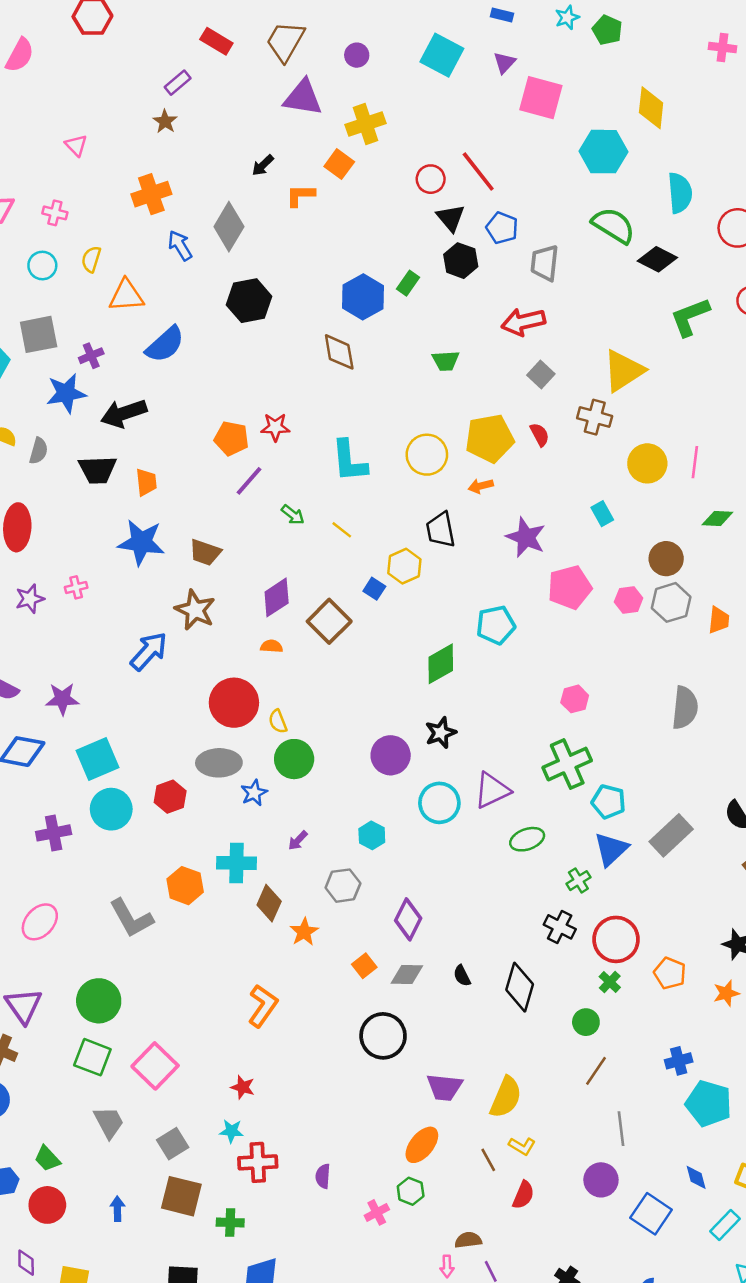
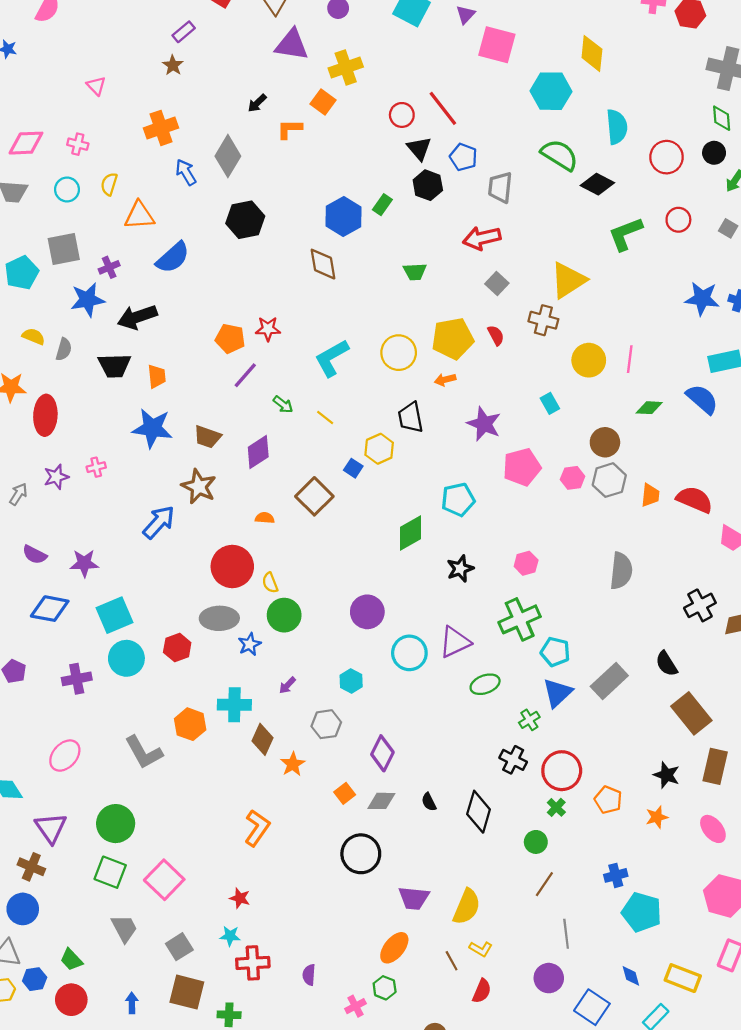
cyan L-shape: (349, 461) -> (332, 358), turned 66
purple diamond: (277, 597) -> (258, 452), moved
black star: (441, 733) -> (460, 569), moved

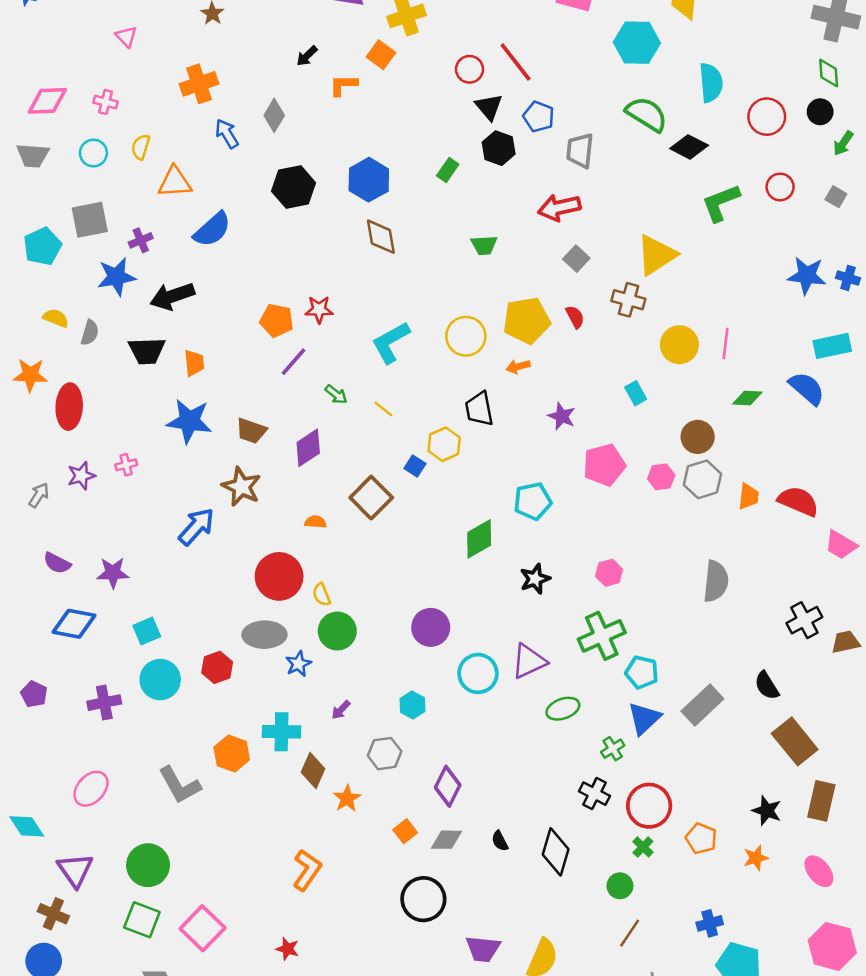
gray diamond: (228, 156) -> (274, 115), size x0.7
blue hexagon: (344, 217) -> (369, 180), moved
purple star: (484, 424) -> (562, 416), size x0.7
cyan square: (115, 615) -> (147, 631), size x0.7

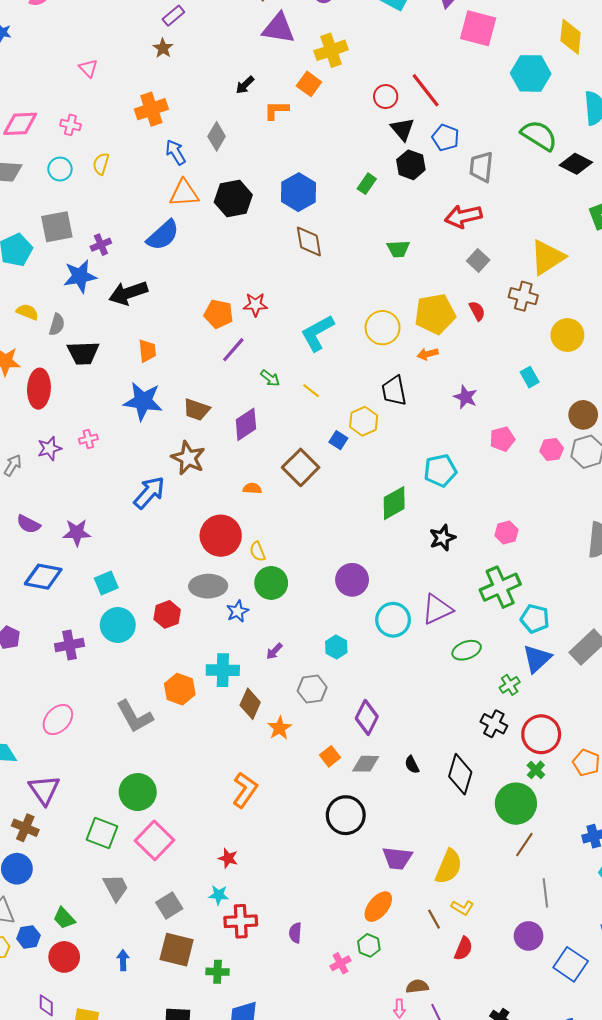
orange triangle: (175, 182) -> (184, 193), moved
black trapezoid: (147, 351) -> (83, 353), moved
pink pentagon: (604, 465) -> (502, 439), size x0.7
green circle: (148, 865) -> (138, 792), moved
green circle: (620, 886) -> (516, 804), size x1.8

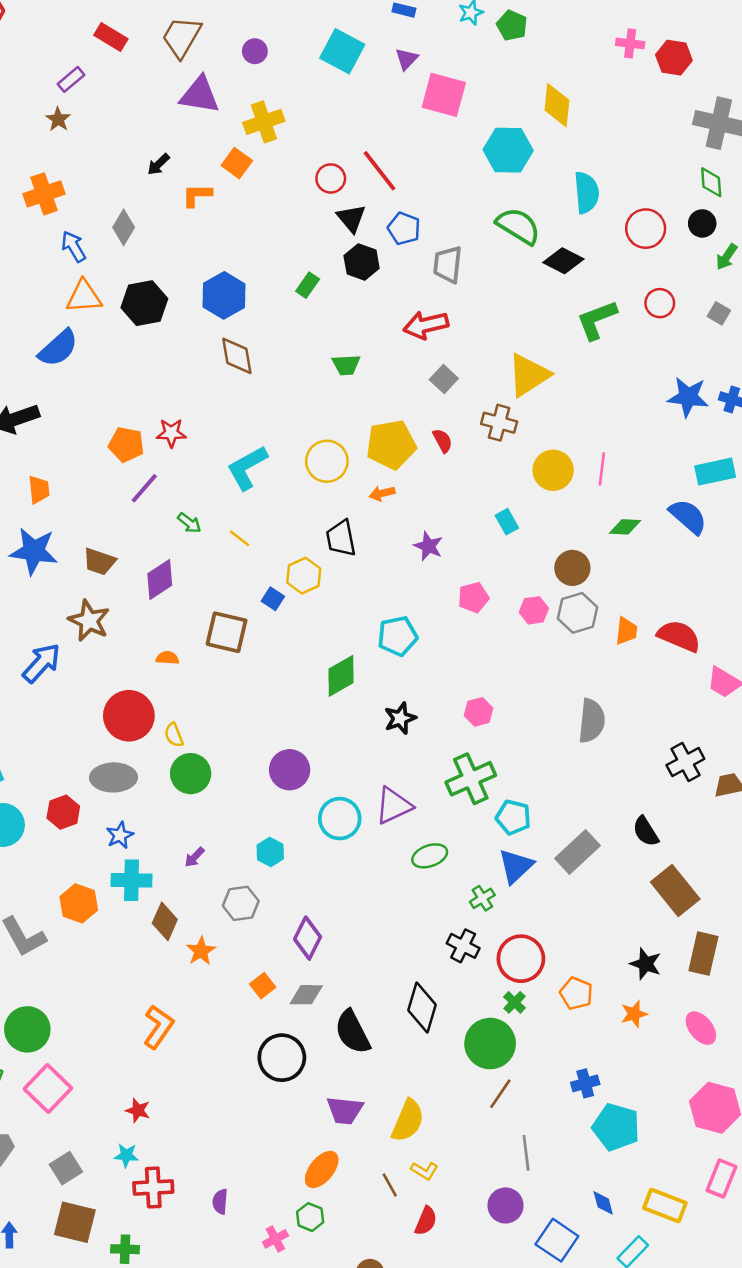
brown square: (301, 467) -> (227, 632), turned -32
blue star: (238, 611) -> (120, 835), moved
black semicircle: (412, 765) -> (353, 1032), moved, size x2.0

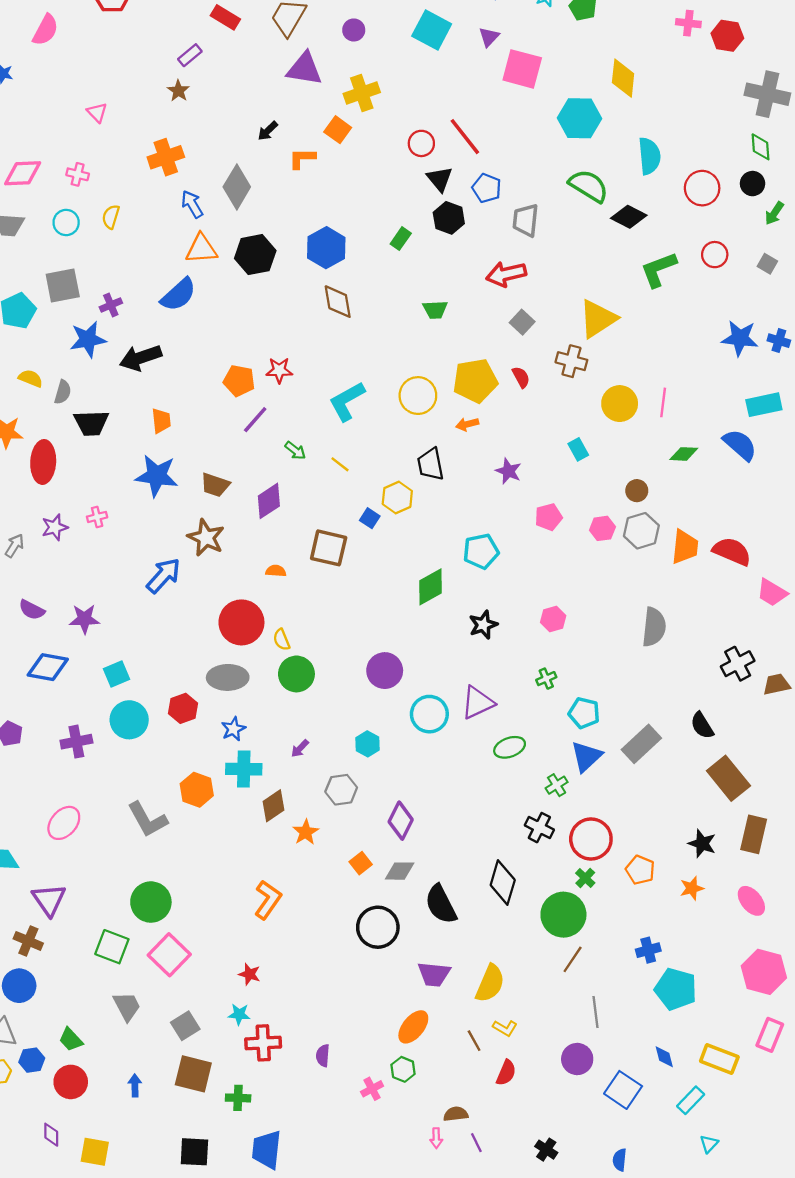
gray diamond: (124, 227) -> (237, 187), size x1.4
brown circle: (572, 568) -> (637, 491), size x0.7
orange trapezoid: (626, 631) -> (685, 547), size x1.4
green cross: (471, 779) -> (546, 679), size x0.5
brown diamond: (165, 921) -> (274, 806), turned 32

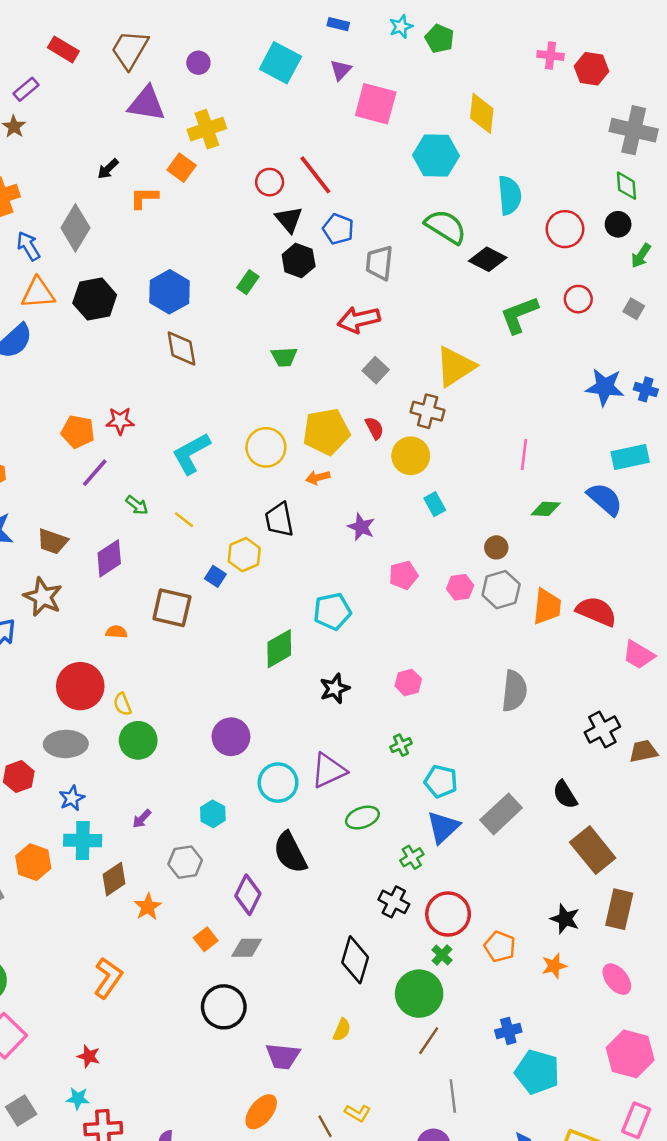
yellow circle: (620, 404) -> (411, 456), moved
black semicircle: (441, 904) -> (290, 853), moved
yellow semicircle: (490, 983) -> (342, 1030), moved, size x0.6

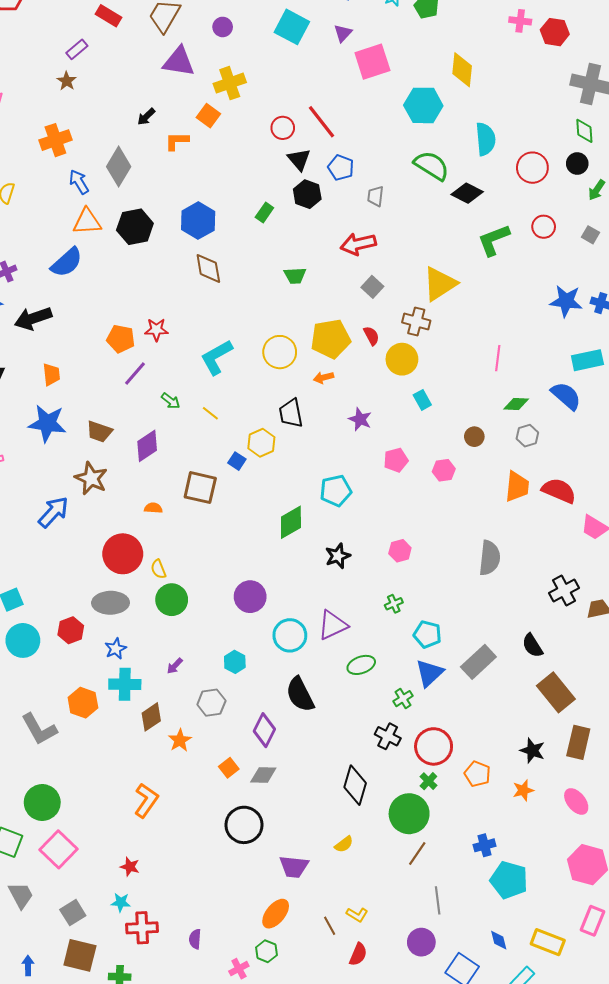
pink square: (376, 104) -> (372, 62), turned -33
gray trapezoid: (379, 263) -> (375, 196), size x0.7
gray hexagon: (501, 590) -> (527, 436), moved, size x0.7
yellow semicircle: (342, 1030) -> (344, 844), turned 30

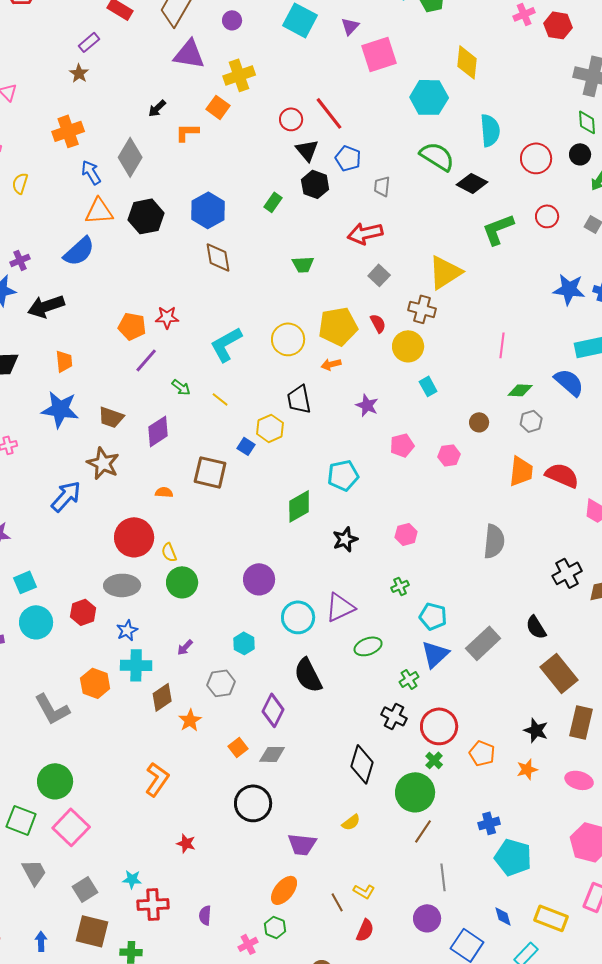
pink cross: (520, 21) -> (524, 14), turned -30
pink ellipse: (576, 801) -> (579, 780), turned -36
red star: (130, 867) -> (186, 843), moved

